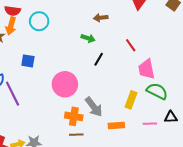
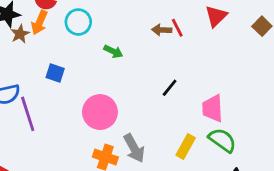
green arrow: (88, 38) -> (113, 51), moved
red line: (131, 45) -> (177, 28), moved
black line: (99, 59) -> (170, 88), moved

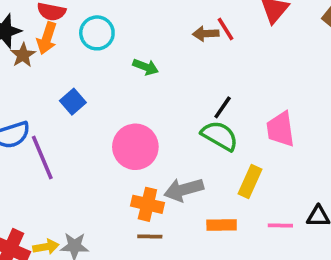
blue square: (55, 73) -> (73, 102), turned 36
green semicircle: (222, 140) -> (220, 136), moved
gray arrow: (134, 148) -> (184, 190), turned 108

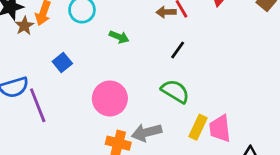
black line: (223, 107) -> (178, 50), moved
pink trapezoid: (281, 129) -> (220, 129), moved

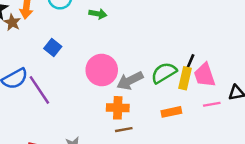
black line: (178, 50) -> (190, 62), moved
green semicircle: (175, 91) -> (164, 73), moved, turned -50
gray arrow: (147, 132) -> (130, 81), moved

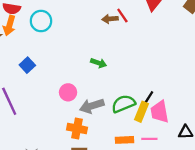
green arrow: (98, 14) -> (99, 63), moved
pink circle: (102, 70) -> (68, 92), size x0.6
pink line: (212, 104) -> (149, 139), moved

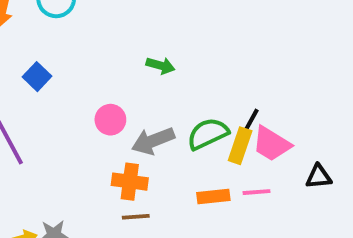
pink trapezoid: (160, 112) -> (271, 144), turned -45

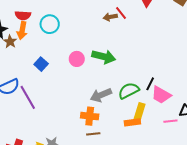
green arrow: (161, 66) -> (104, 57), size x1.6
pink circle: (110, 120) -> (77, 59), moved
yellow rectangle: (240, 146) -> (139, 112), moved
pink line: (257, 192) -> (170, 121), moved

